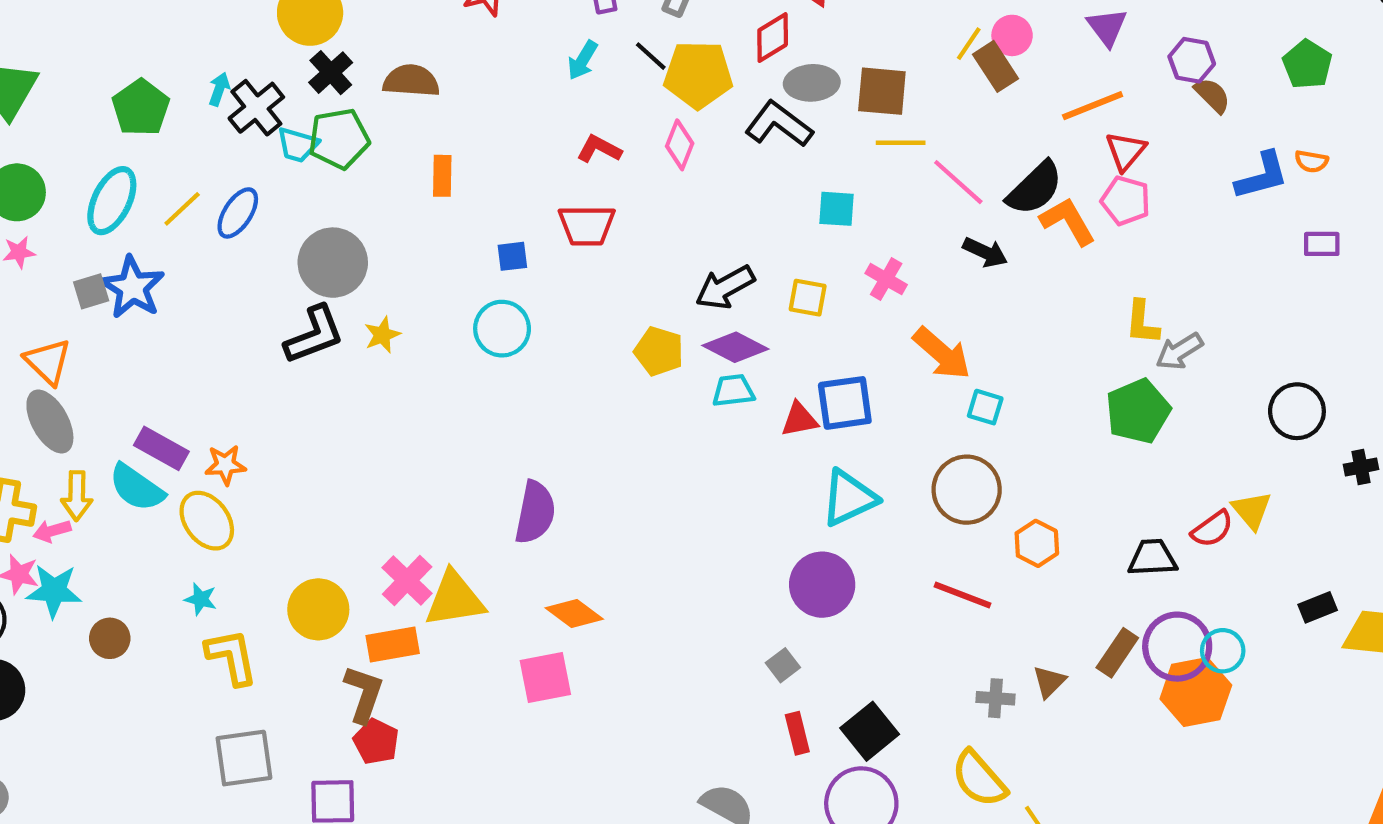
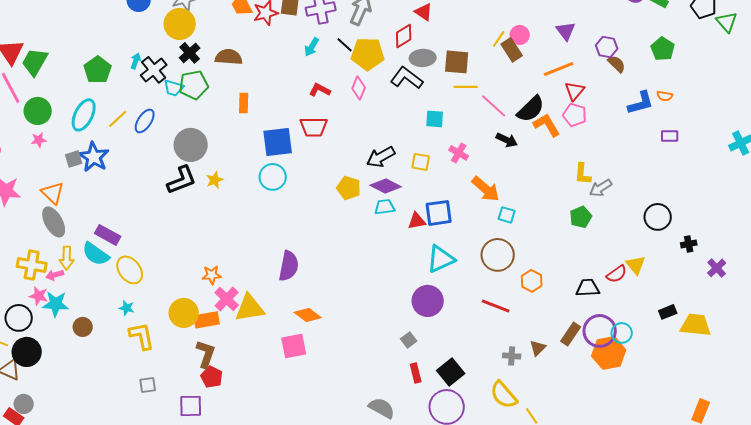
blue square: (512, 256) -> (278, 142), size x2.0
green pentagon: (1138, 411) -> (581, 217), size x0.7
orange star: (225, 465) -> (212, 275), moved
orange rectangle: (393, 645) -> (207, 320), moved
gray square: (244, 758) -> (148, 385), size x0.6

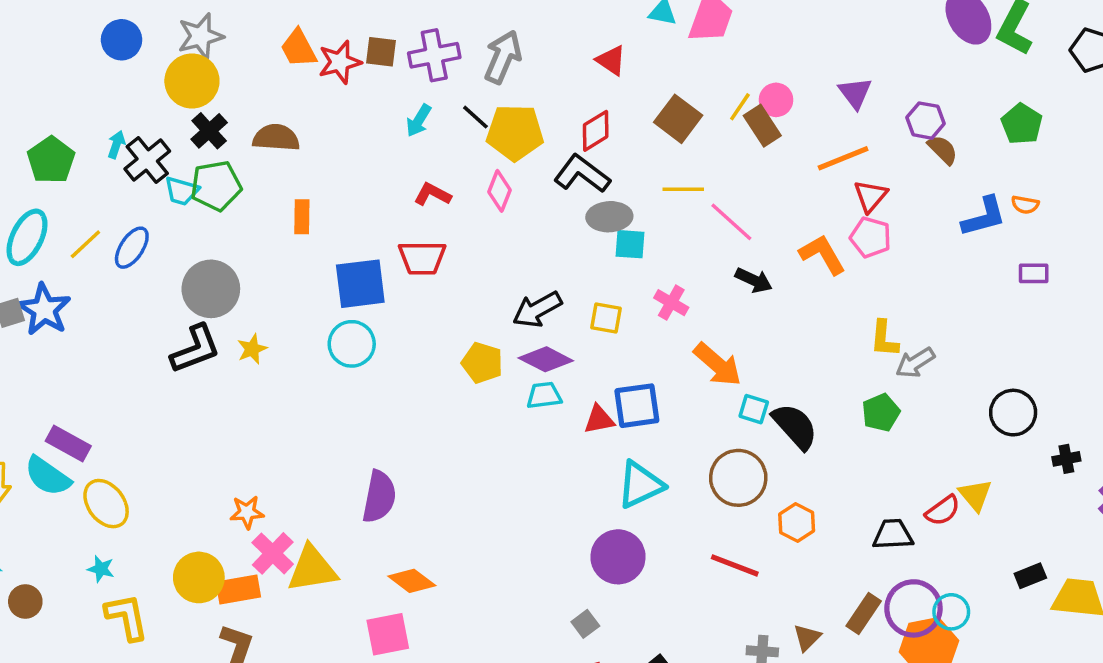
red diamond: (404, 36) -> (596, 131), moved
gray ellipse: (423, 58) -> (609, 217), moved
brown square: (457, 62) -> (678, 119), moved, turned 32
black semicircle: (531, 109) -> (795, 426), moved, turned -88

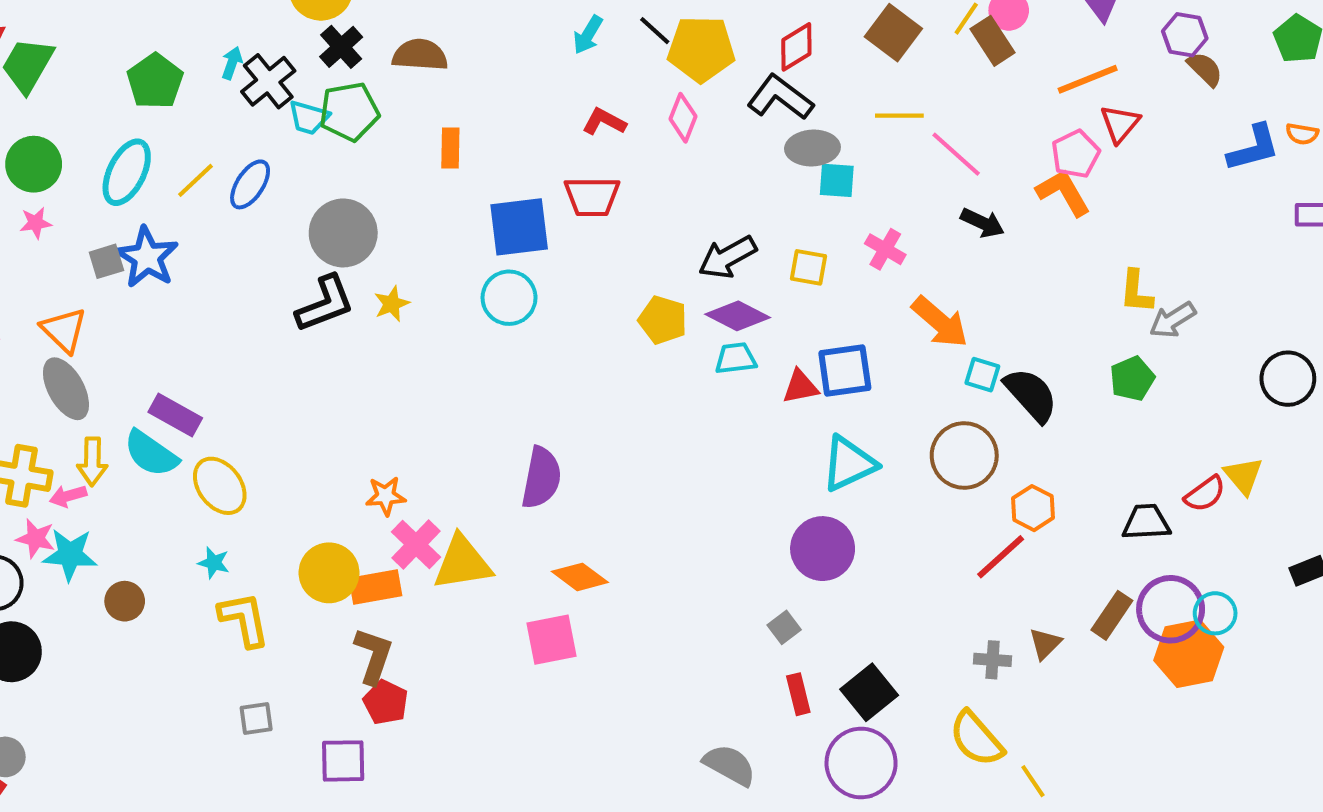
pink pentagon: (871, 237) -> (1075, 154), moved, turned 30
red line: (735, 565) -> (1001, 557), moved, turned -63

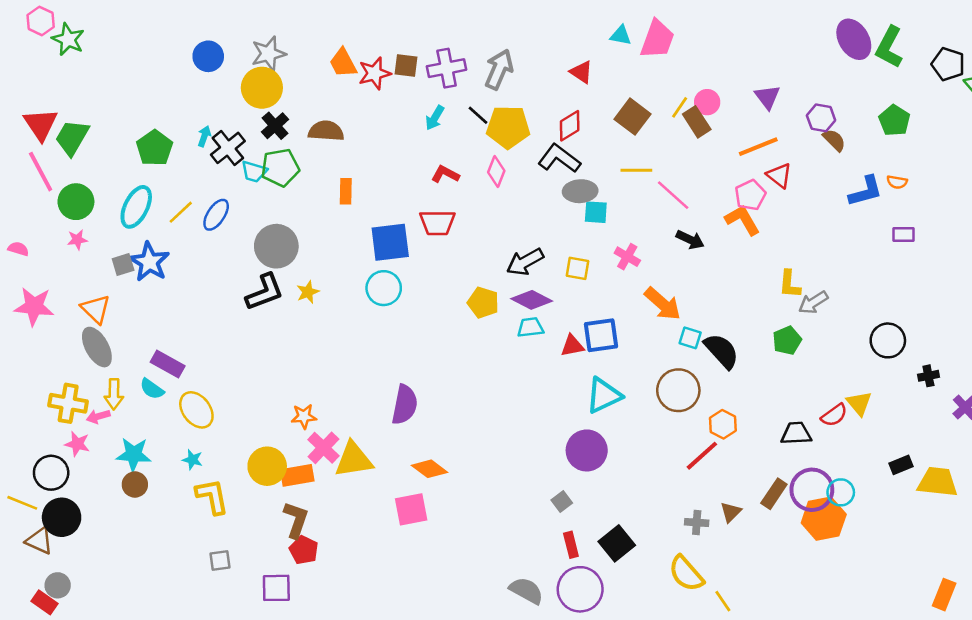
red triangle: (1120, 124) -> (779, 175), turned -32
cyan semicircle: (151, 453) -> (152, 389), size x0.7
cyan star: (70, 555) -> (134, 454), moved
purple circle: (861, 763) -> (580, 589), moved

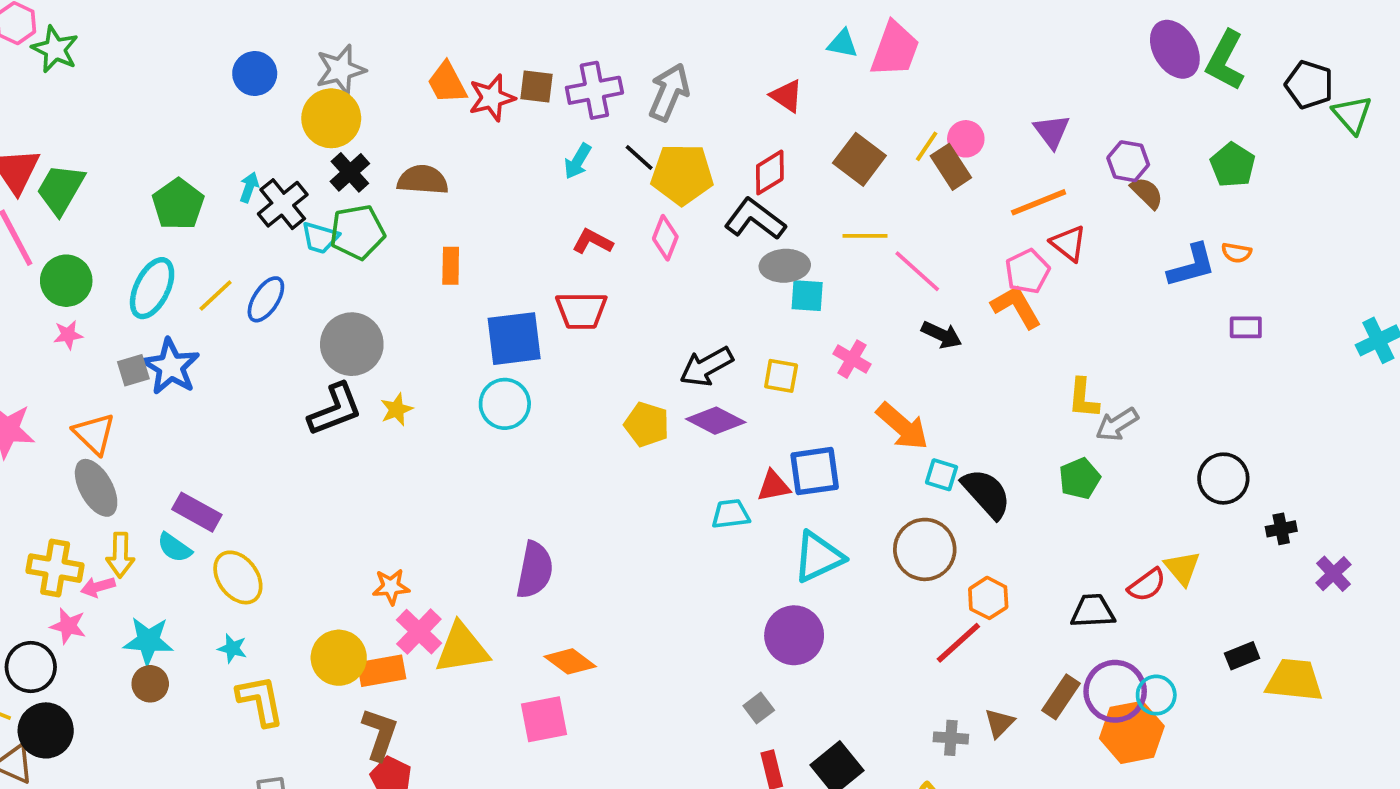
cyan trapezoid: (530, 327) -> (731, 514), moved

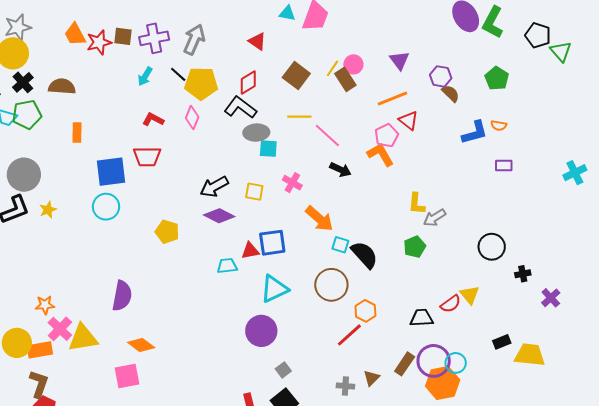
yellow pentagon: (647, 424) -> (167, 232), moved
gray square: (759, 708) -> (283, 370), moved

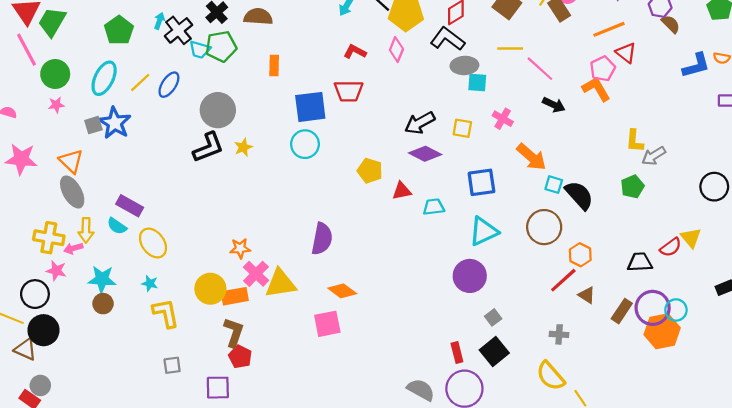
red triangle: (250, 251) -> (402, 191), moved
brown triangle: (371, 378) -> (587, 295), moved, turned -42

